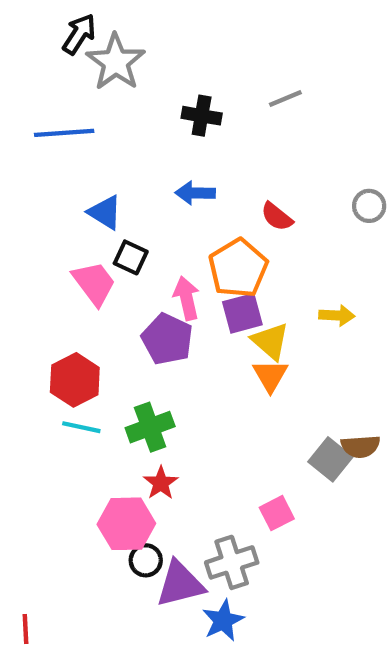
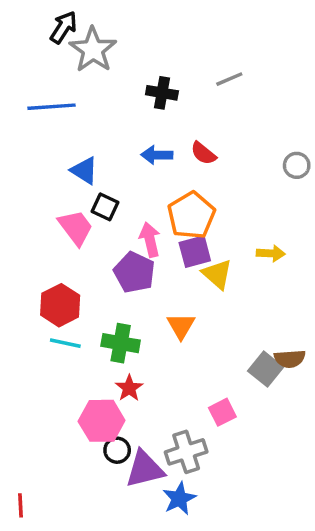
red semicircle: (277, 217) -> (203, 153), moved
orange triangle: (270, 376) -> (181, 326), moved
green cross: (150, 427) -> (121, 343), turned 30

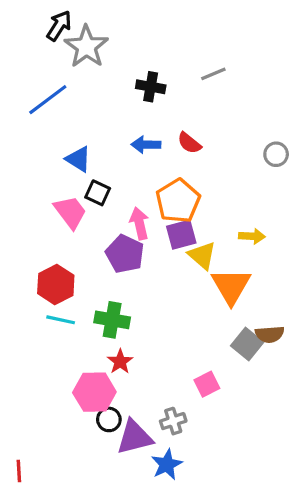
blue line: (52, 107) -> (48, 100), turned -33
orange triangle: (181, 326) -> (231, 286), moved, size x1.5
gray cross: (186, 452) -> (173, 421), size x0.7

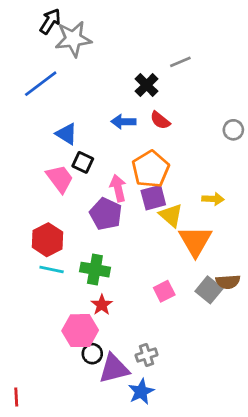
gray star: (86, 47) -> (73, 39), turned 30
black cross: (151, 87) -> (147, 85), moved, turned 35
pink square: (207, 384) -> (164, 291), moved

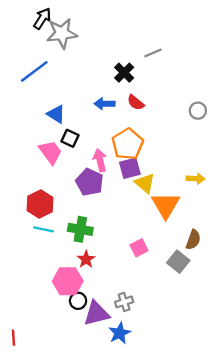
yellow arrow: (213, 199) -> (196, 179), moved
brown semicircle: (228, 282) -> (193, 240), turned -66
gray square: (209, 290) -> (178, 262), moved

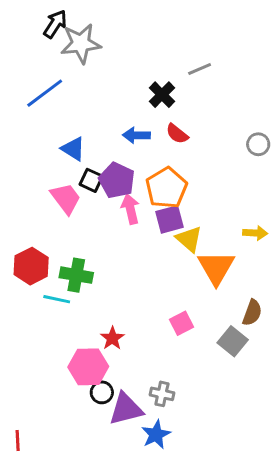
purple pentagon: (90, 182) -> (117, 180), moved
red hexagon: (40, 204) -> (31, 266), moved
green cross: (80, 229) -> (76, 275), moved
gray cross: (124, 302) -> (162, 394), turned 30

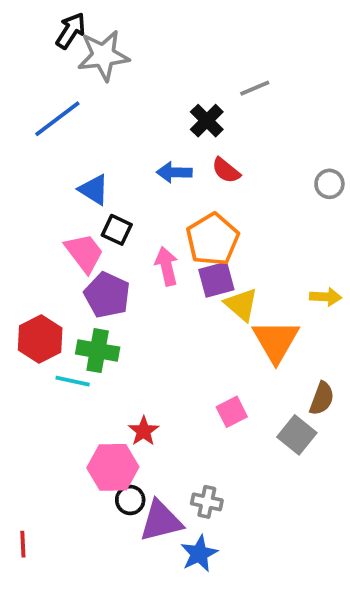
purple pentagon: (117, 180) -> (107, 295), moved
red line: (18, 441) -> (23, 544), moved

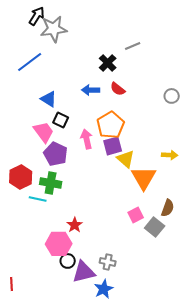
pink square: (232, 412) -> (136, 215), moved

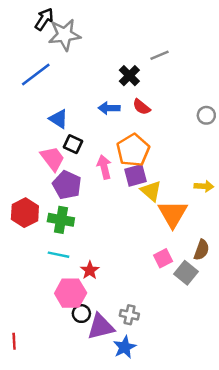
cyan line: (38, 199) -> (59, 255), moved

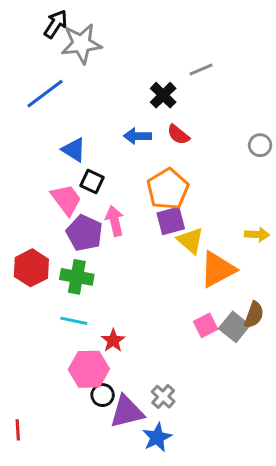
pink arrow: (104, 167) -> (115, 221), moved
orange triangle: (173, 214) -> (218, 269), turned 32
gray square: (186, 273) -> (234, 327), moved
gray cross: (129, 315) -> (163, 397), turned 30

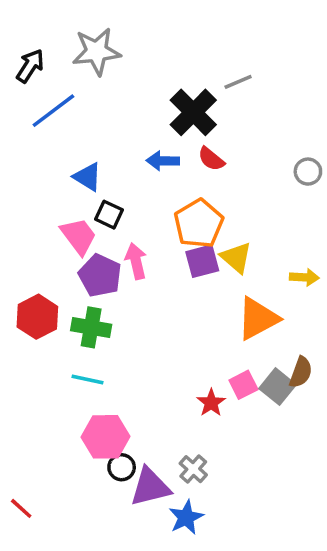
black arrow: (56, 24) -> (30, 66), moved
black cross: (163, 95) -> (193, 112), size x1.5
yellow triangle: (190, 241) -> (236, 258), moved
red star: (113, 341) -> (211, 403), moved
red line: (18, 430) -> (21, 508), turned -45

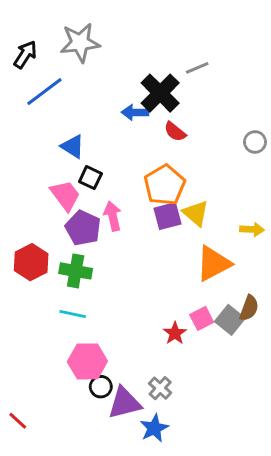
blue arrow: (163, 161) -> (135, 112), moved

